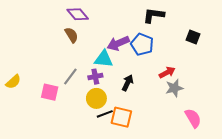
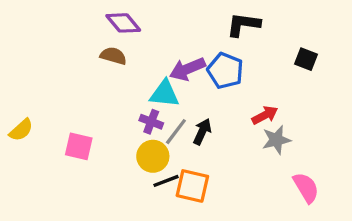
brown semicircle: (71, 35) -> (113, 56), turned -42
gray line: (70, 77) -> (176, 132), moved
purple cross: (95, 77) -> (151, 122), turned 32

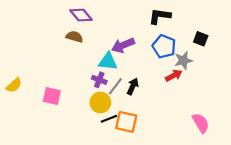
blue pentagon: (225, 71) -> (164, 46), moved
gray star: (276, 140) -> (183, 60), moved

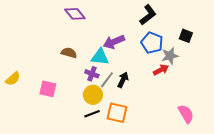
black L-shape: (160, 16) -> (148, 15), turned 135
brown semicircle: (74, 37) -> (69, 53), moved
black line: (109, 119) -> (92, 114), moved

